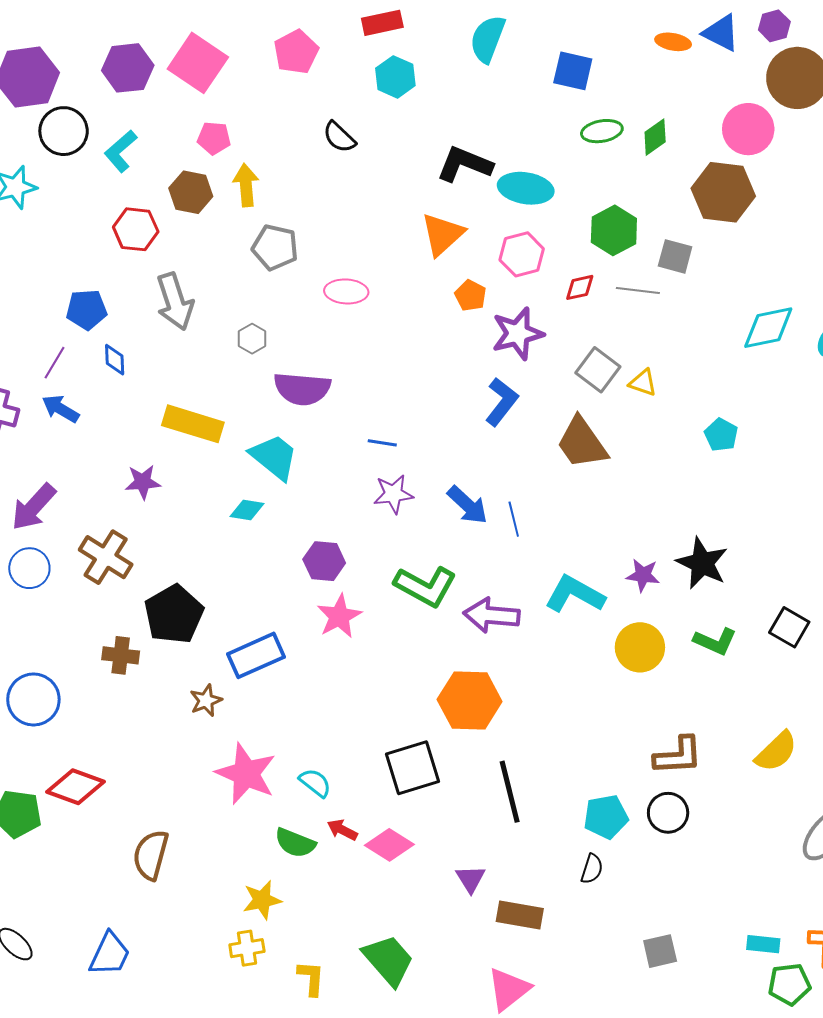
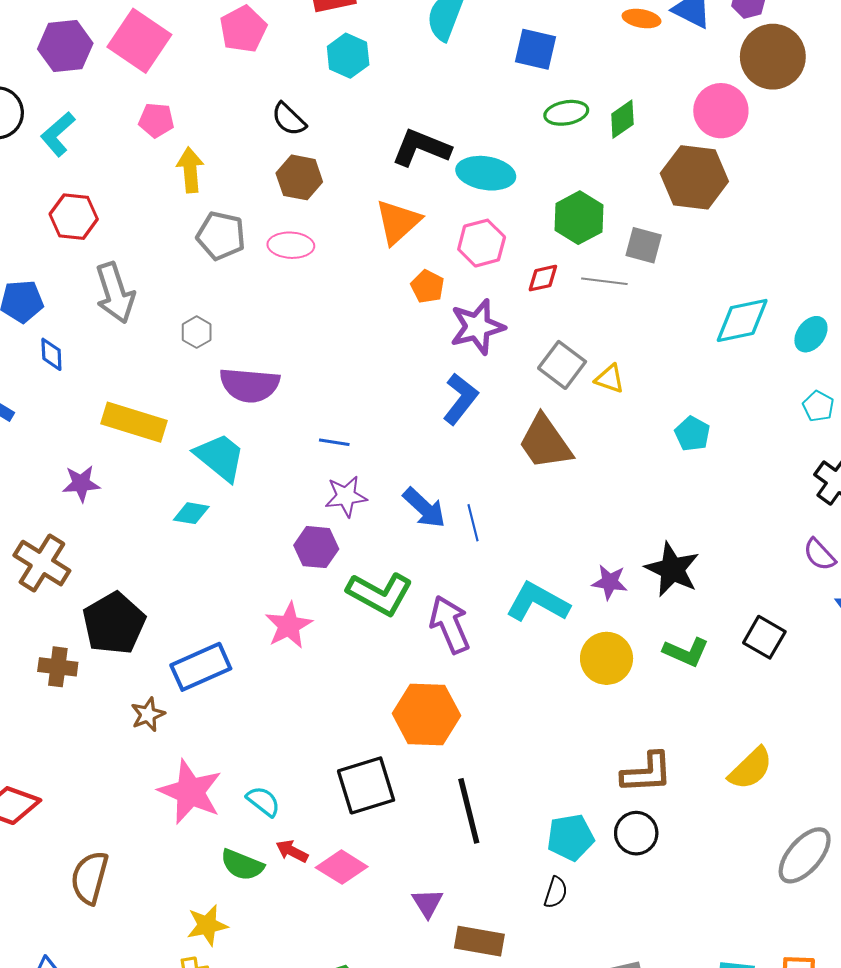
brown hexagon: (191, 192) -> (299, 177), moved
pink ellipse: (346, 291) -> (291, 245), moved
purple hexagon: (324, 561) -> (316, 547), moved
purple arrow: (492, 615) -> (450, 624), turned 62

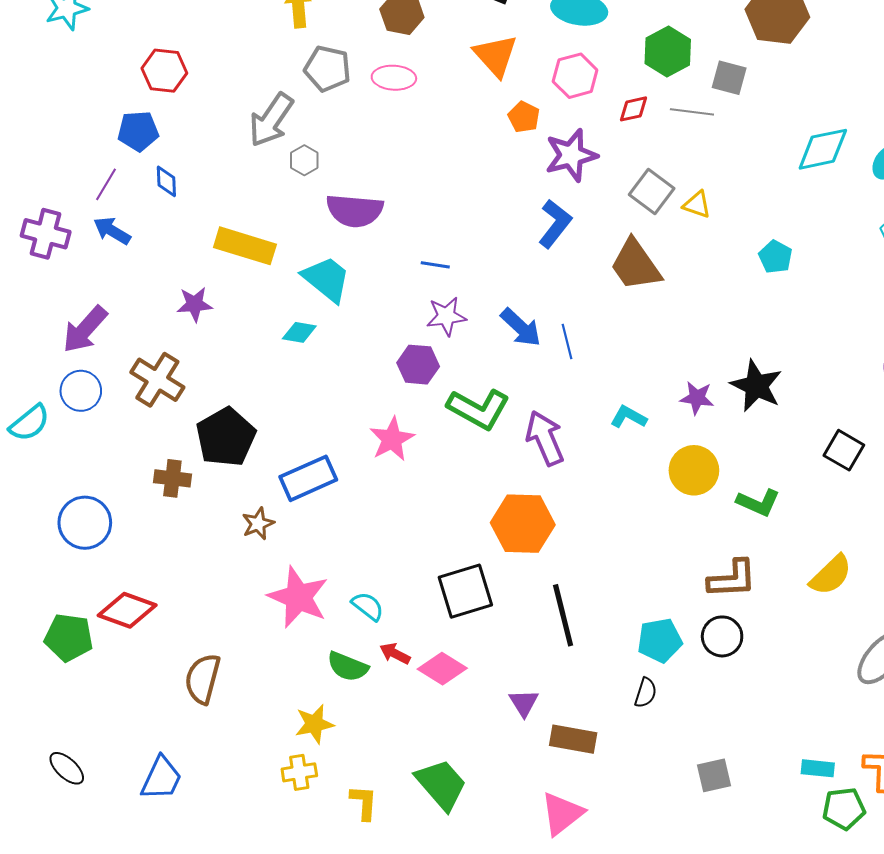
red hexagon: (74, 217) -> (164, 71), moved
orange triangle: (398, 222) -> (496, 56), turned -30
gray arrow: (115, 293) -> (271, 120), moved, turned 52
cyan L-shape: (538, 602) -> (628, 417), size x0.6
green L-shape: (686, 652) -> (758, 503), moved

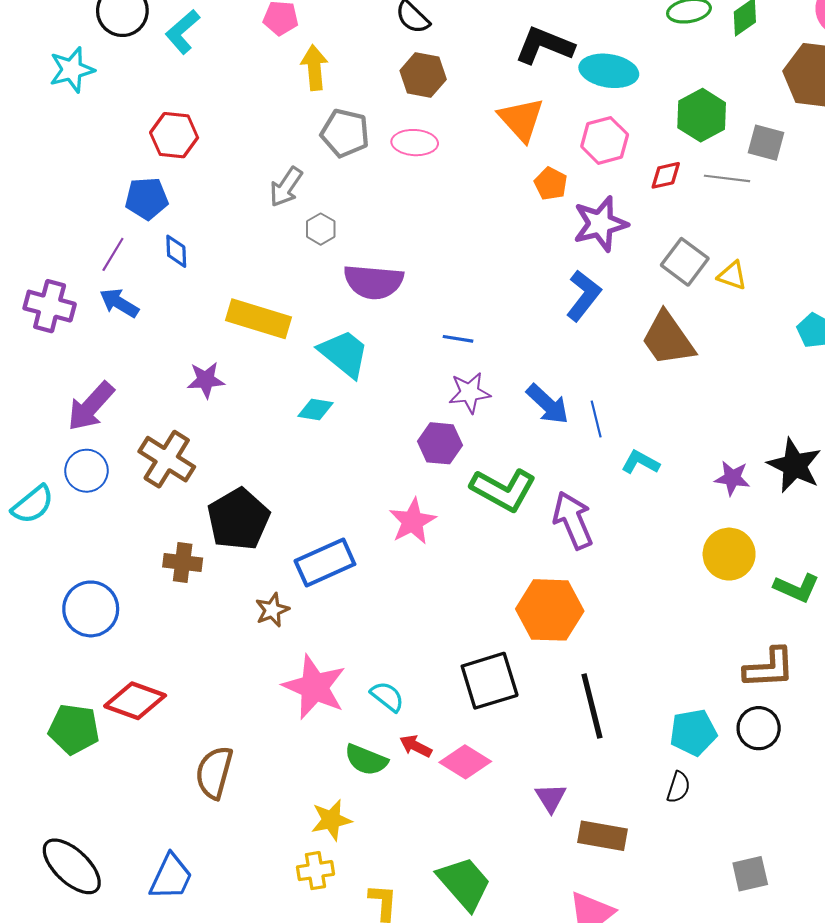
gray arrow: (271, 120) -> (286, 187), size x0.7
cyan L-shape: (628, 417) -> (640, 462), moved
black ellipse: (67, 768) -> (72, 866), size x1.6

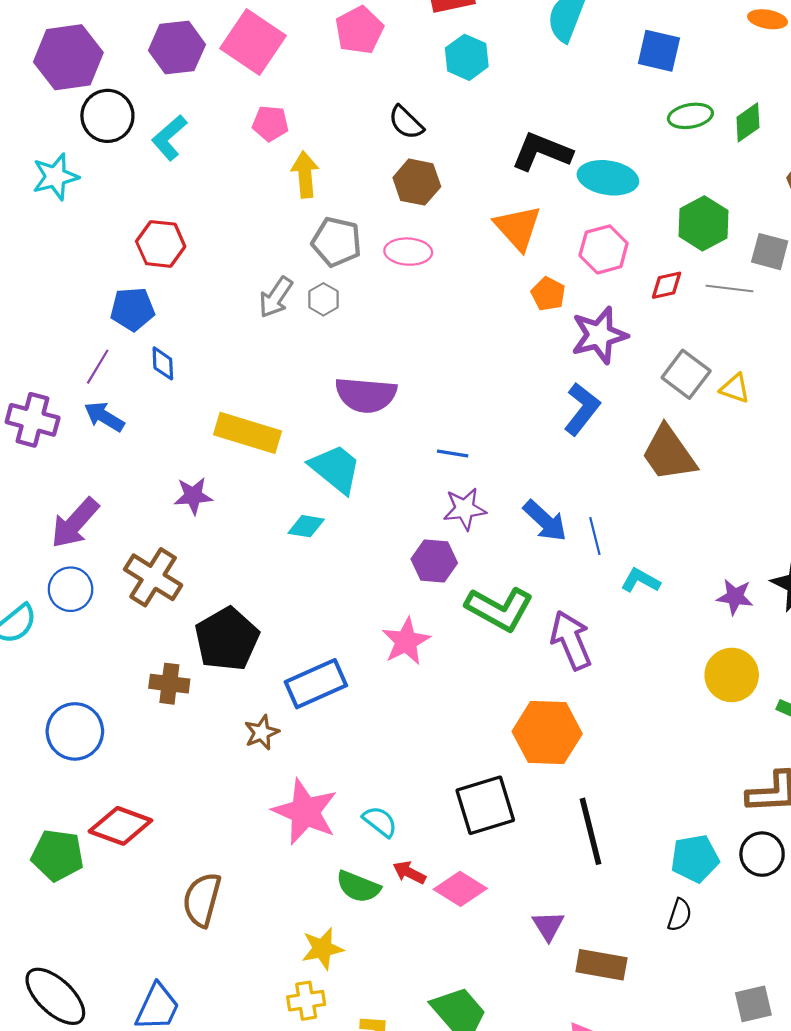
gray hexagon: (321, 229) -> (323, 299), moved

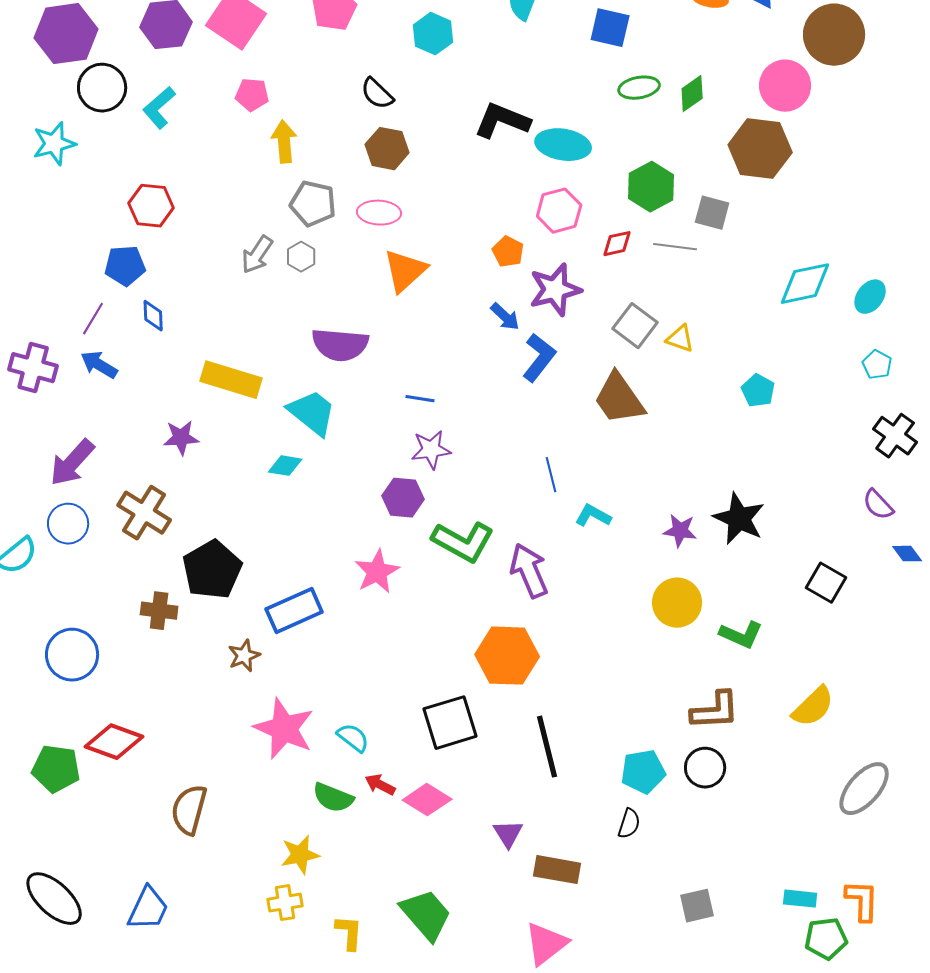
orange triangle: (518, 228) -> (405, 271), moved, turned 30
blue arrow: (545, 521) -> (505, 317), moved, size x0.7

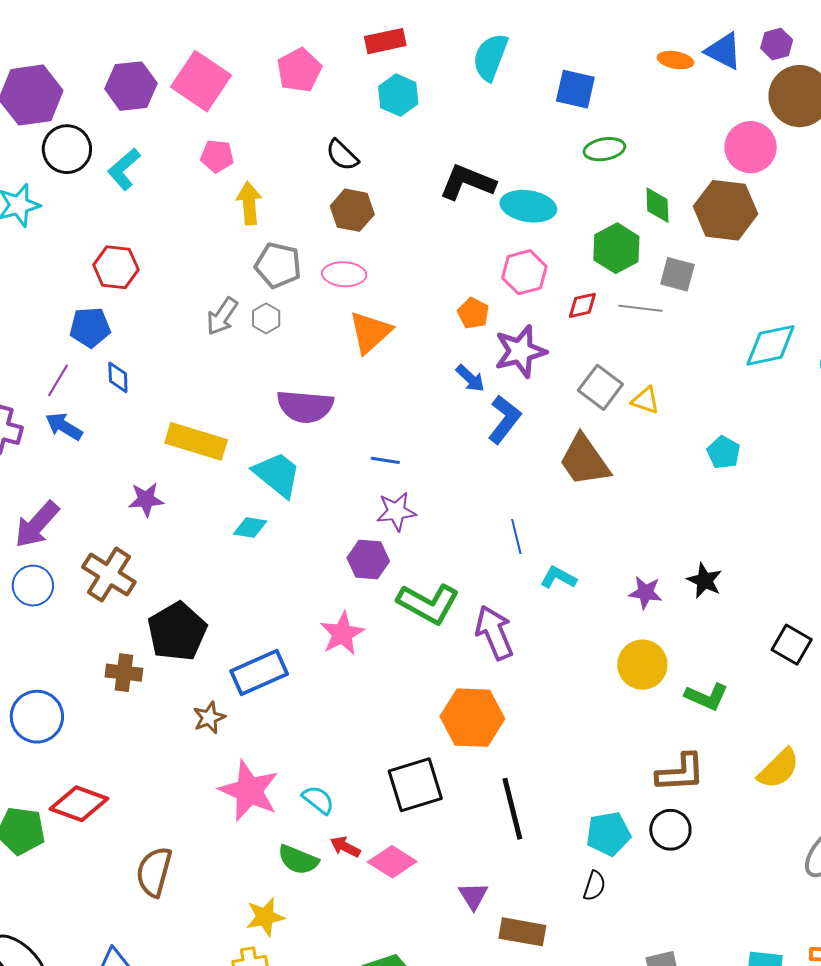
green diamond: (692, 94) -> (657, 205), moved, turned -57
black star: (739, 519) -> (705, 581), size x0.7

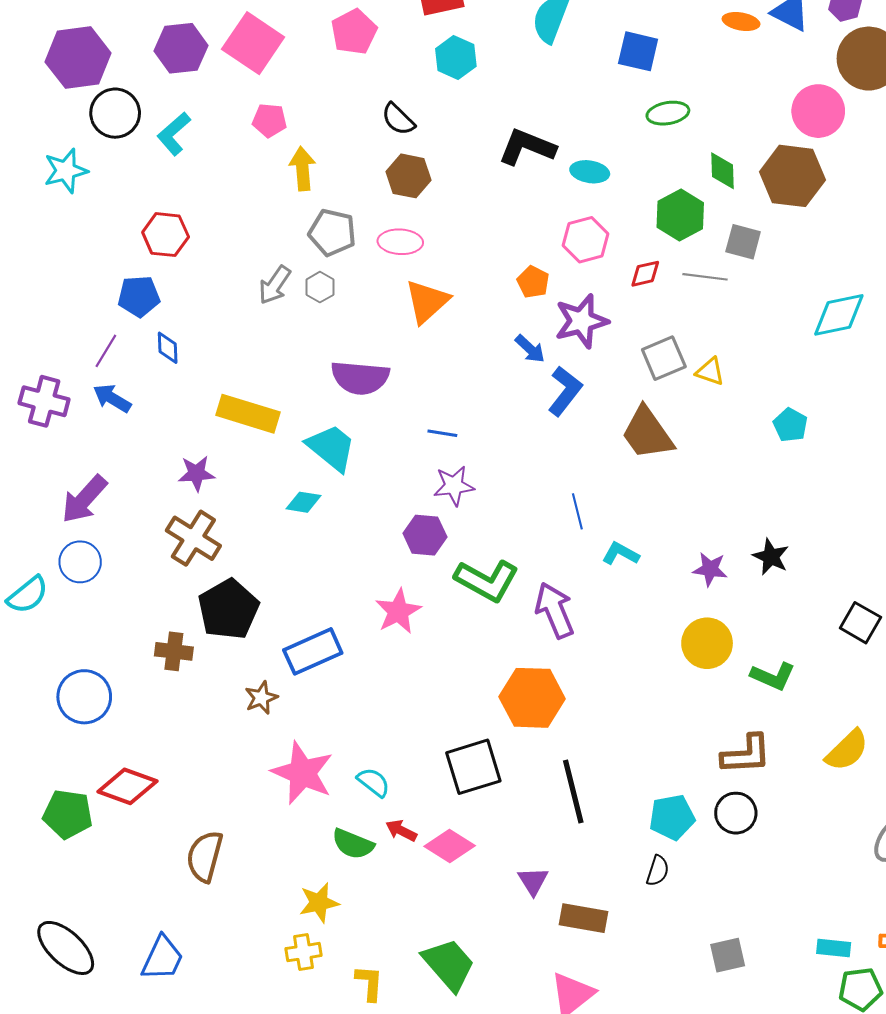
cyan ellipse: (528, 206) -> (590, 172), size x0.7
gray square: (600, 387) -> (664, 358), turned 30
brown cross: (109, 575) -> (193, 538), moved

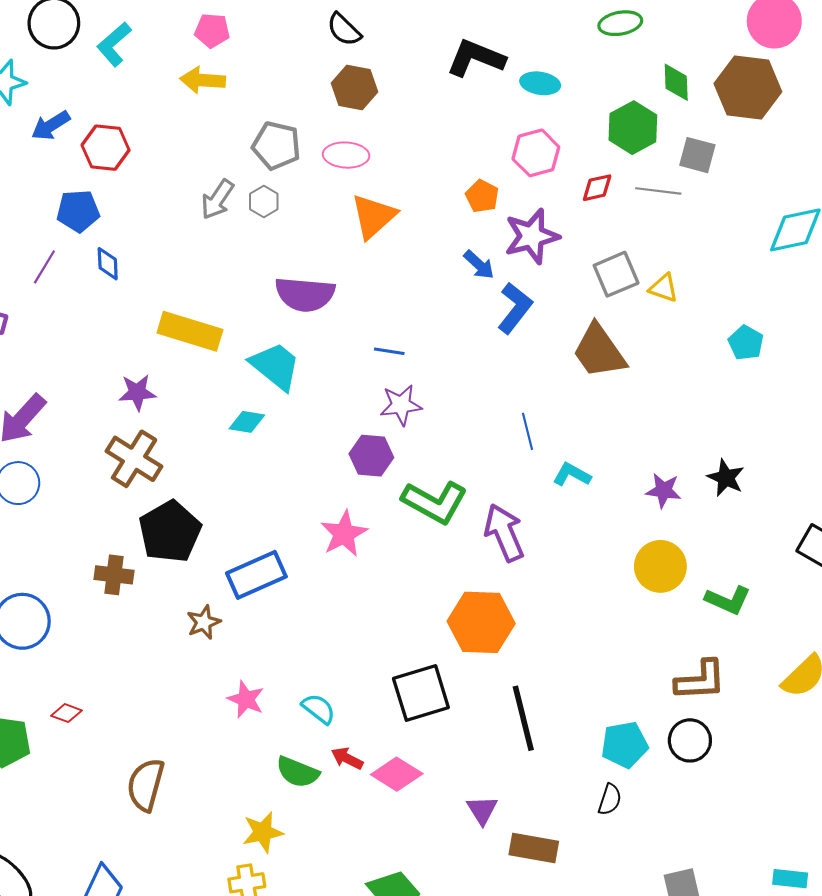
yellow arrow: (302, 169) -> (203, 80), moved, turned -81
blue arrow: (112, 398) -> (51, 125), moved, turned -63
pink star: (302, 773) -> (246, 699), size x0.6
red diamond: (127, 786) -> (67, 713), size x0.5

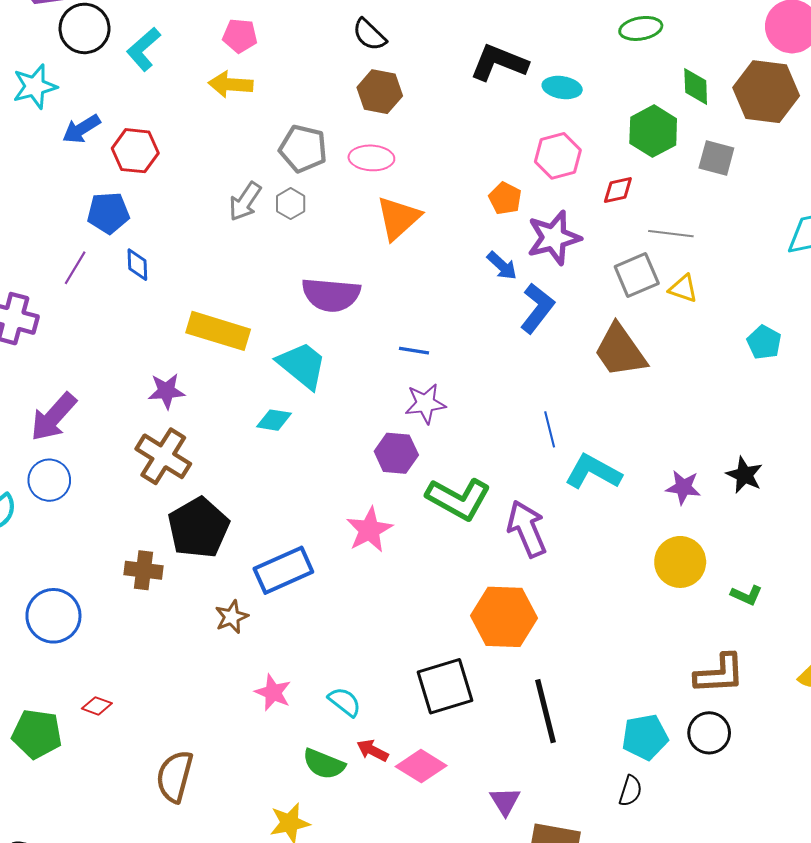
gray line: (658, 191) -> (671, 234), moved
cyan L-shape: (572, 475) -> (593, 472), size x1.5
green L-shape: (728, 600) -> (746, 595), size x0.7

